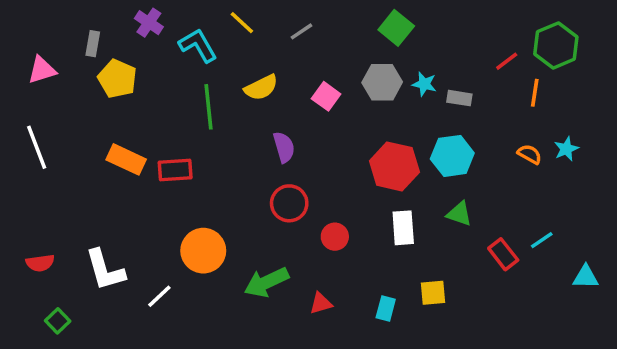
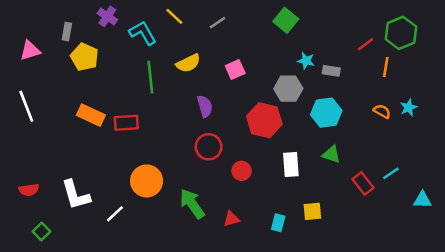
gray hexagon: (382, 82) -> (288, 89), moved
pink square: (326, 96) -> (235, 70), turned 30
red hexagon: (394, 166) -> (264, 120), moved
green arrow: (266, 282) -> (192, 204), turned 80

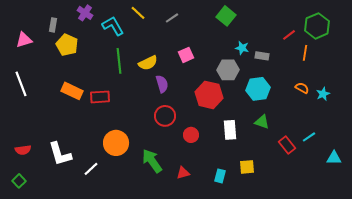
yellow semicircle: (188, 63) -> (148, 63), moved
cyan star: (409, 108) -> (323, 94), moved
green square: (42, 232) -> (19, 181), moved

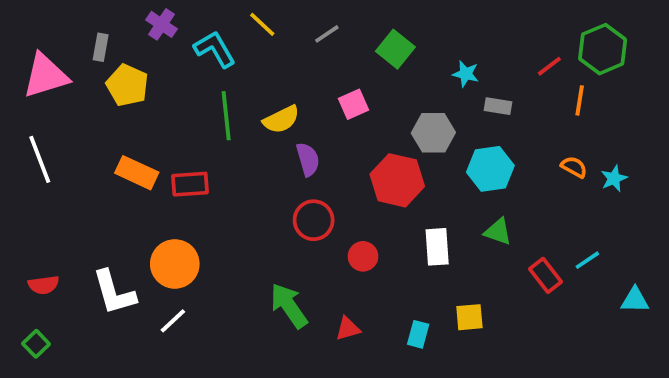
green square: (226, 16) -> (395, 49), moved
pink triangle: (24, 40) -> (46, 76), size x1.5
cyan star: (242, 48) -> (466, 74), moved
orange circle: (116, 143) -> (175, 264), moved

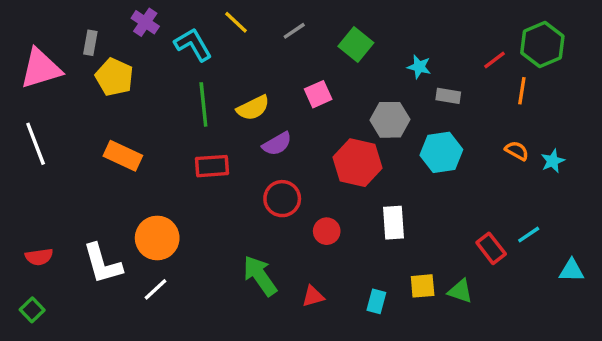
purple semicircle: (308, 159) -> (277, 144), turned 76
red rectangle: (190, 184) -> (212, 166), moved
green triangle: (498, 232) -> (460, 291), moved

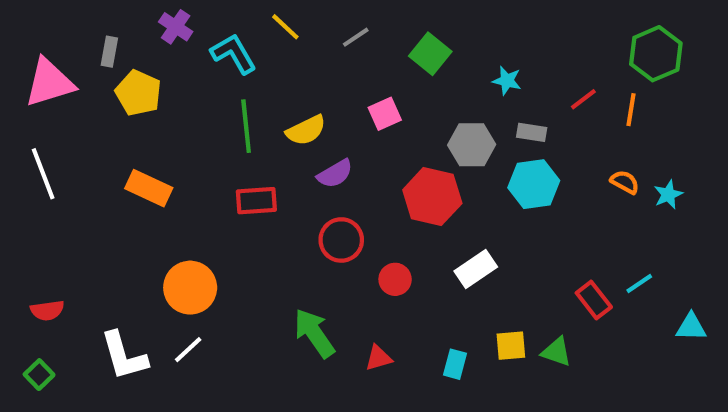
red line: (494, 60) -> (583, 99), moved
gray rectangle: (448, 96) -> (532, 132), moved
white rectangle: (393, 223) -> (476, 269), turned 60
white L-shape: (102, 264) -> (124, 356), moved

